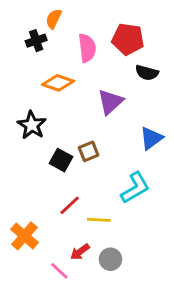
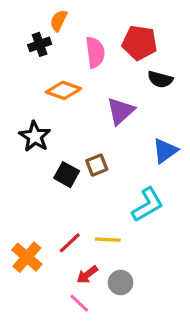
red line: (70, 205) -> (70, 243), moved
pink line: (59, 271) -> (79, 303), moved

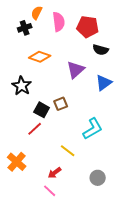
pink semicircle: (95, 52) -> (59, 22), moved
blue triangle: (165, 151) -> (104, 83), moved
yellow line: (108, 240) -> (68, 151), turned 35
red line: (70, 243) -> (35, 129), moved
gray circle: (121, 282) -> (98, 178), moved

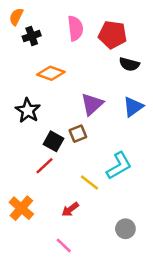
orange semicircle: (37, 13) -> (16, 17), moved
purple triangle: (76, 70) -> (92, 104), moved
yellow line: (68, 151) -> (89, 182), moved
red arrow: (55, 173) -> (70, 209), moved

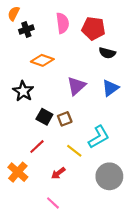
brown square: (78, 134) -> (65, 119), moved
red line: (44, 166) -> (37, 147), moved
gray circle: (125, 229) -> (109, 176), moved, size x1.6

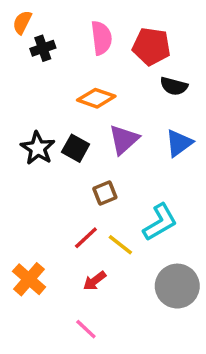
orange diamond: (42, 60) -> (96, 98), moved
black square: (44, 117) -> (76, 148), moved
red line: (37, 147) -> (86, 238), moved

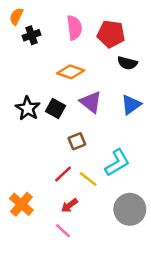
purple triangle: (124, 140) -> (91, 102), turned -40
pink line: (86, 329) -> (63, 231), moved

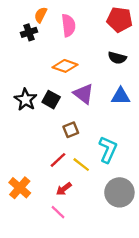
orange semicircle: (16, 16) -> (41, 15), moved
red pentagon: (111, 34) -> (119, 20), moved
blue triangle: (131, 105) -> (121, 96), turned 36
cyan L-shape: (117, 163) -> (108, 149), turned -36

